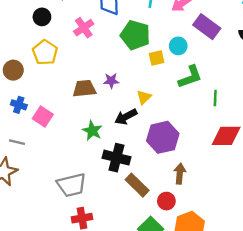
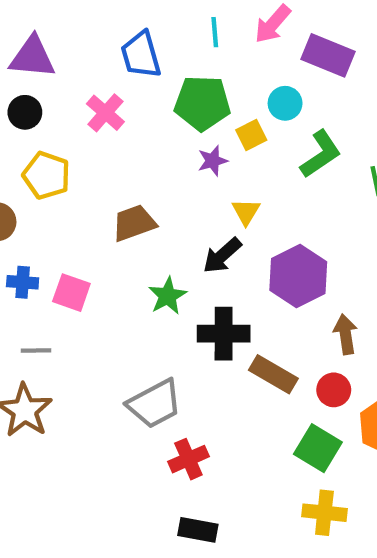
purple star: (111, 81) -> (213, 161), moved
green star: (92, 131) -> (168, 296), turned 30

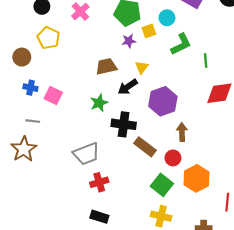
brown trapezoid: (134, 223) -> (106, 66), moved

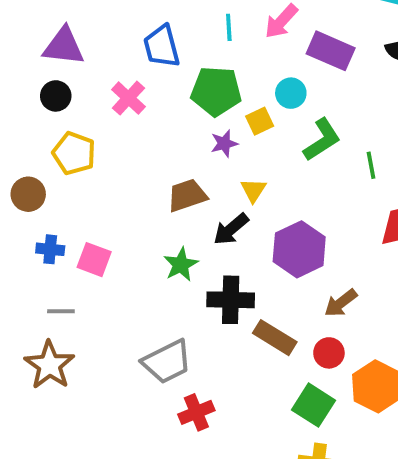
brown arrow: (182, 132) -> (341, 303), turned -120

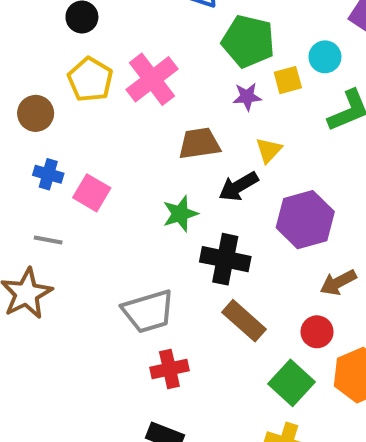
pink cross: (128, 98) -> (152, 79), moved, size x1.4
brown rectangle: (275, 338) -> (244, 321), moved

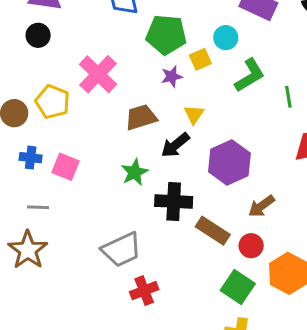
yellow pentagon: (90, 80) -> (53, 102), moved
brown rectangle: (244, 321) -> (213, 231), moved

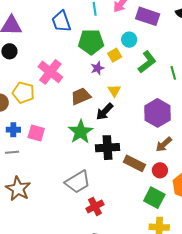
purple hexagon: (229, 162) -> (158, 113), moved
green star: (135, 172) -> (81, 132), size x1.4
gray line: (38, 207) -> (12, 152), moved

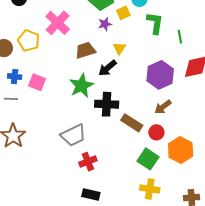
green L-shape: (147, 62) -> (155, 23), turned -50

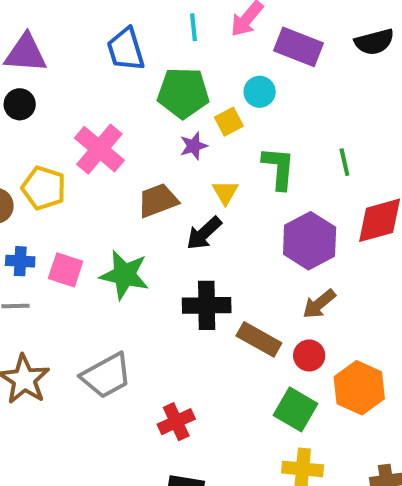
green L-shape: (155, 23) -> (279, 168), moved
green star: (81, 86) -> (124, 275), moved, turned -30
gray trapezoid: (73, 135) -> (106, 376), moved

